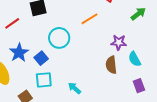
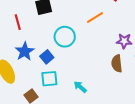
red line: (12, 23) -> (18, 22), turned -70

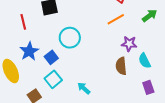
orange line: (95, 17) -> (116, 19), moved
cyan square: (49, 79) -> (53, 79), turned -36

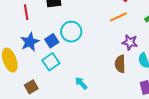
blue square: (51, 57) -> (52, 41), moved
cyan square: (53, 79) -> (51, 62), moved

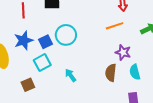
cyan arrow: (81, 83) -> (71, 75), moved
brown square: (31, 87) -> (28, 85), moved

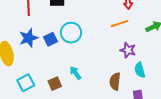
cyan square: (42, 63) -> (26, 83), moved
brown semicircle: (111, 73) -> (115, 81), moved
brown square: (28, 85) -> (55, 84), moved

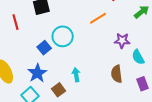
orange line: (120, 24) -> (98, 18), moved
blue star: (29, 38) -> (37, 73), moved
cyan arrow: (75, 73) -> (76, 75), turned 40

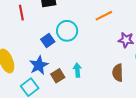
brown square: (58, 90) -> (58, 76), moved

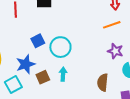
orange line: (104, 16) -> (112, 25), moved
cyan circle: (67, 31) -> (60, 47), moved

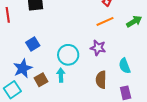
cyan circle: (60, 47) -> (68, 55), moved
purple star: (115, 51) -> (98, 48), moved

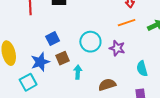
cyan circle: (68, 55) -> (90, 42), moved
brown square: (41, 80) -> (62, 58), moved
brown semicircle: (101, 80) -> (107, 85), moved, turned 66

